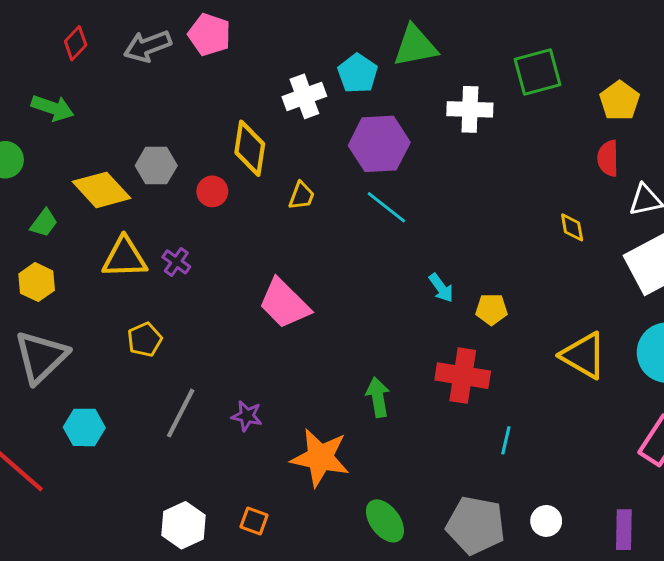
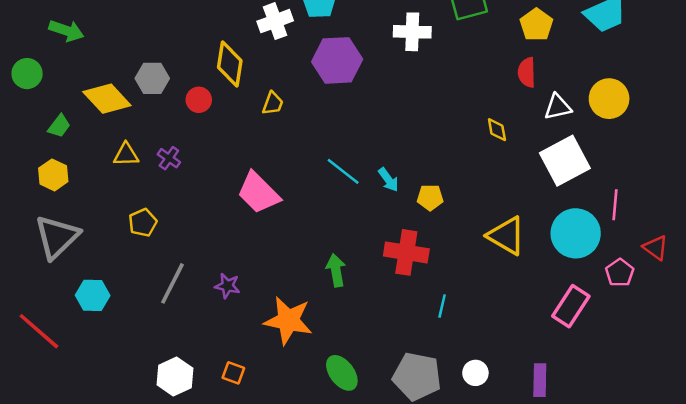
cyan line: (386, 207) -> (343, 171), moved
yellow triangle: (125, 258) -> (126, 155), size x0.7

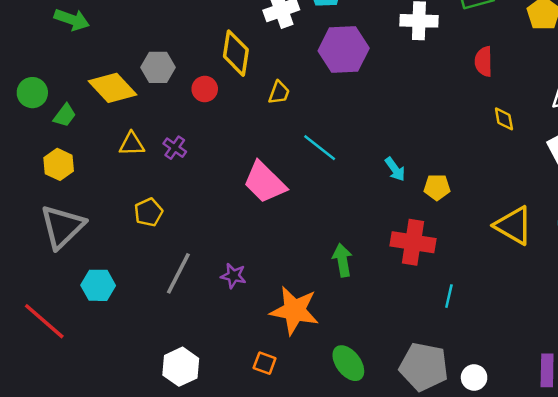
red semicircle: (527, 72) -> (484, 61), moved
green circle: (27, 74) -> (32, 93), moved
cyan line: (343, 171) -> (320, 148), moved
orange square: (233, 373) -> (265, 363), moved
white circle: (475, 373) -> (474, 377), moved

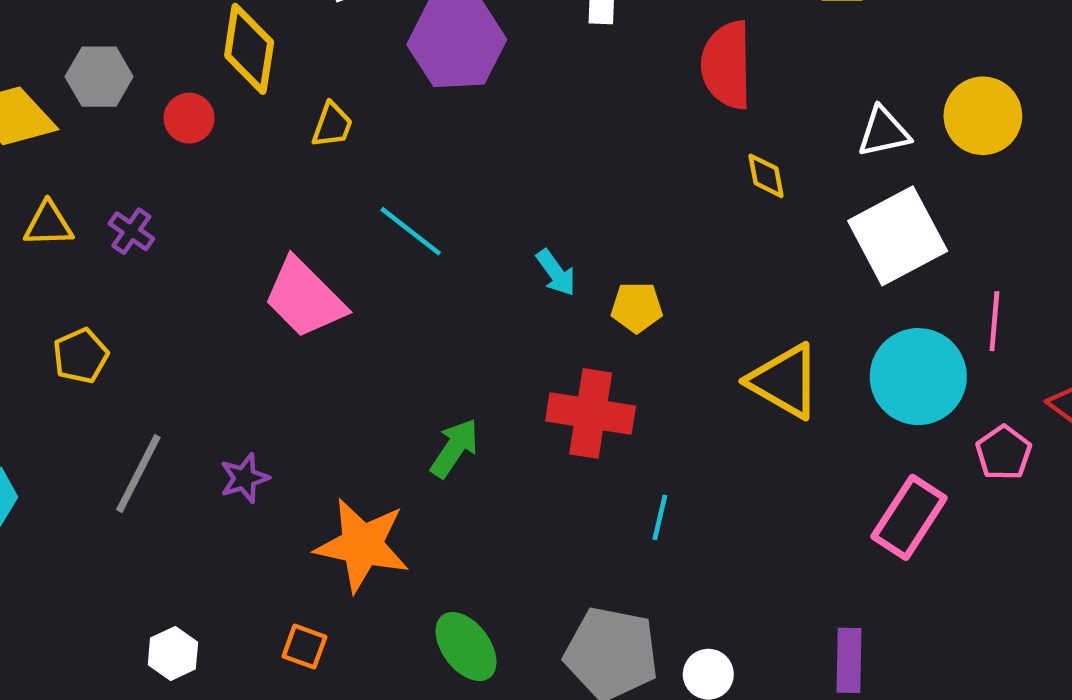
red semicircle: (484, 61) -> (727, 65), size x1.5
green arrow: (342, 260) -> (454, 448), turned 44
purple star: (233, 276) -> (244, 478), turned -30
white hexagon: (181, 367) -> (173, 653), moved, size x0.7

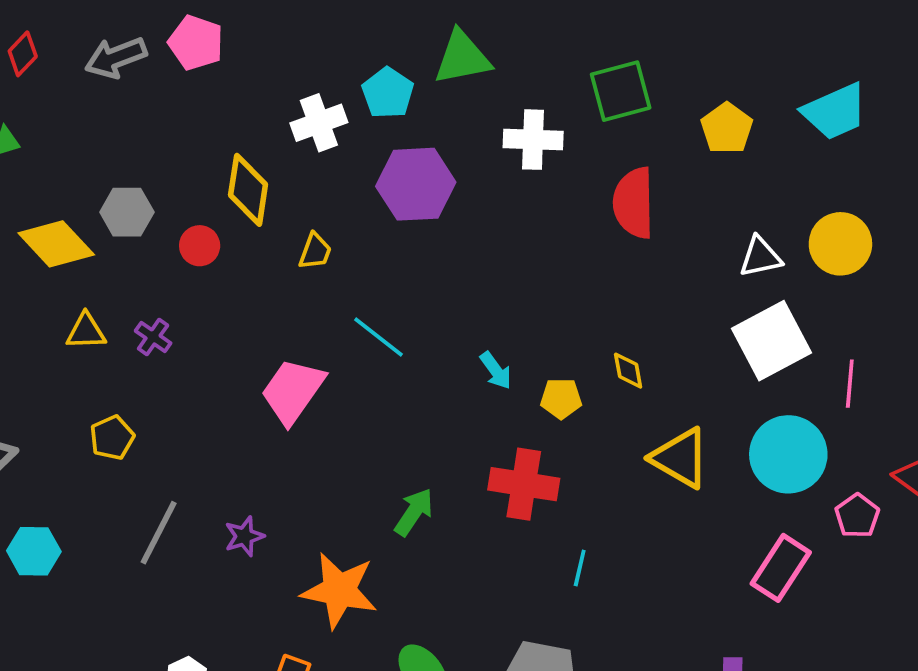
yellow diamond: (766, 176) -> (628, 371), moved
pink trapezoid: (304, 298) -> (293, 391), turned 80
pink line: (994, 321) -> (850, 384), moved

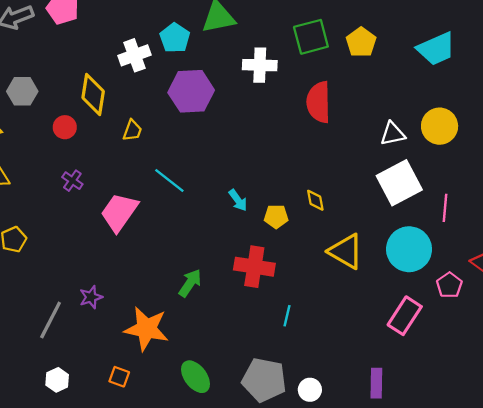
yellow pentagon: (727, 128) -> (361, 42), moved
gray hexagon: (127, 212) -> (22, 91), moved
purple cross: (153, 337) -> (72, 181), moved
gray line: (159, 533) -> (51, 320), moved

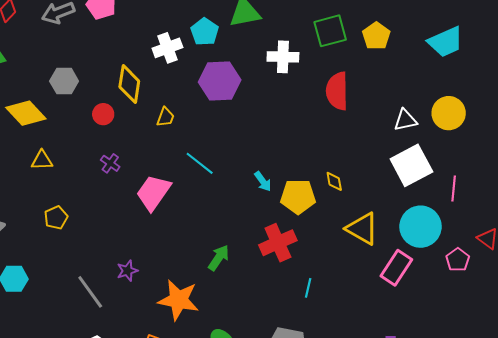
yellow pentagon: (276, 217) -> (298, 196), size x1.6
red cross: (254, 267) -> (278, 243), turned -33
pink rectangle: (405, 316) -> (396, 268), moved
gray line: (51, 320) -> (90, 292), turned -63

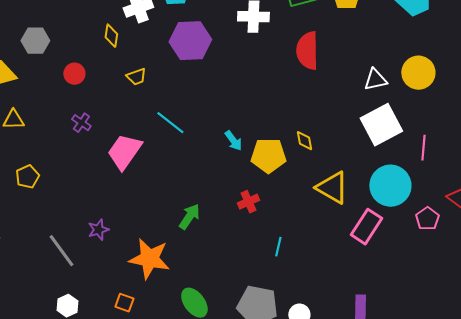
yellow diamond: (129, 84) -> (111, 36), moved, size x0.6
yellow trapezoid: (165, 117) -> (136, 77), turned 50
red cross: (278, 243) -> (248, 202), size x0.6

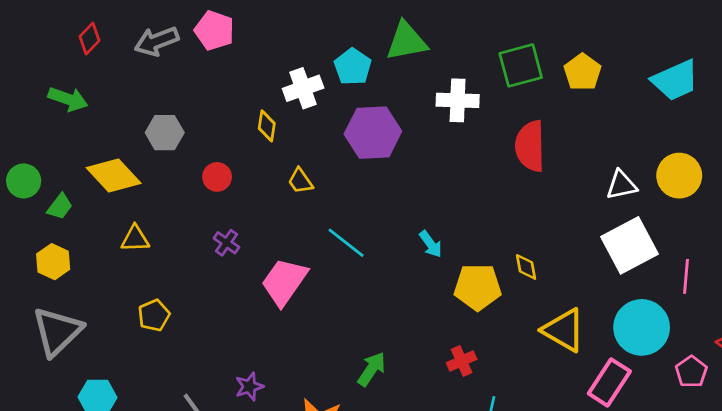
yellow trapezoid: (136, 77) -> (300, 181), turned 75
cyan arrow: (233, 141) -> (431, 244), moved
red cross: (248, 202) -> (462, 361), moved

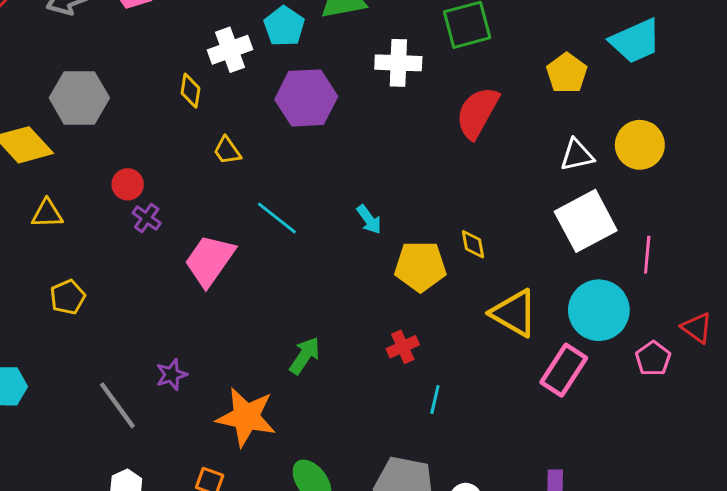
yellow pentagon: (582, 72) -> (567, 73), moved
gray hexagon: (165, 133) -> (79, 98), size x1.4
red semicircle: (530, 146) -> (477, 113), turned 30
red circle: (217, 177) -> (128, 184), moved

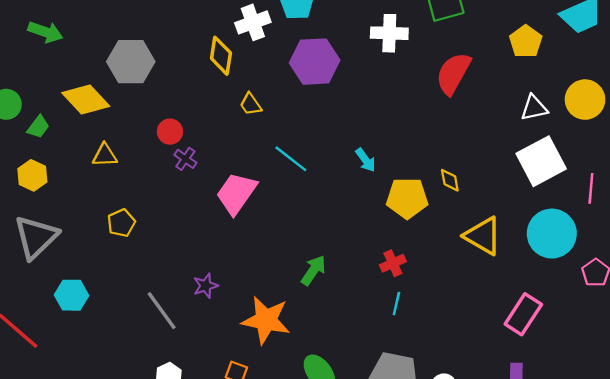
yellow diamond: (191, 91) -> (221, 56), size x1.4
pink rectangle: (564, 370) -> (523, 314), moved
cyan line: (435, 399) -> (396, 304), moved

